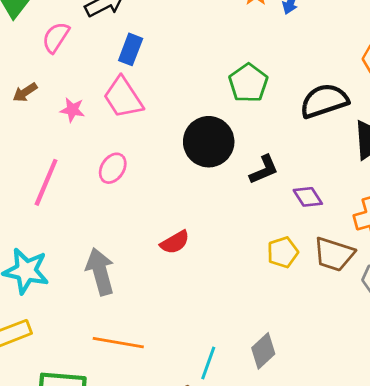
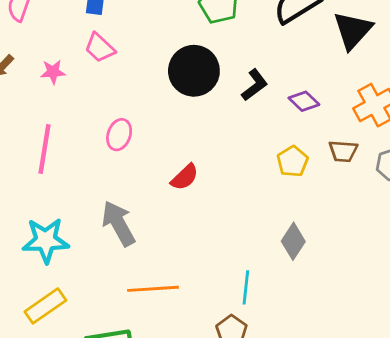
pink trapezoid: (123, 98) -> (100, 48), size x0.7
pink ellipse: (113, 168) -> (119, 135), moved
brown trapezoid: (334, 254) -> (343, 151), size x0.7
gray diamond: (263, 351) -> (293, 241), moved

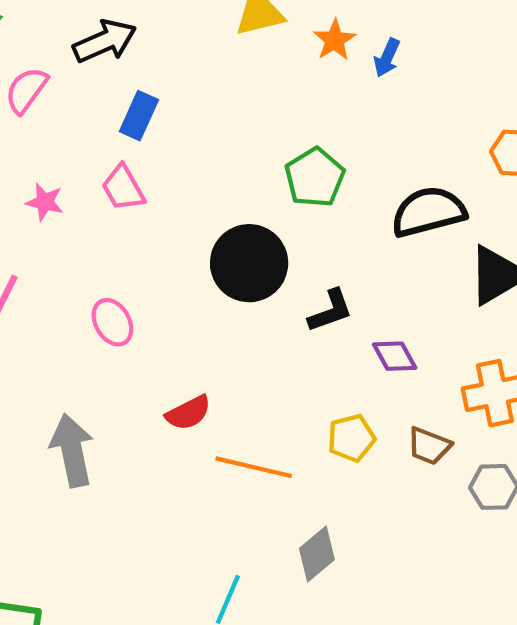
pink ellipse: (119, 135) -> (112, 322), turned -68
orange line: (153, 289) -> (254, 467), moved

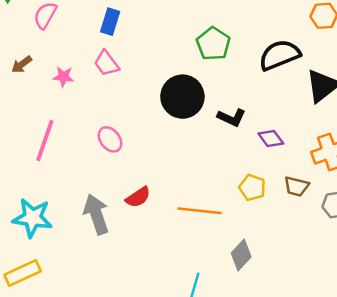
black L-shape: (330, 311) -> (232, 118), turned 52
red semicircle: (188, 413) -> (138, 197), moved
yellow pentagon: (351, 438) -> (252, 188), turned -30

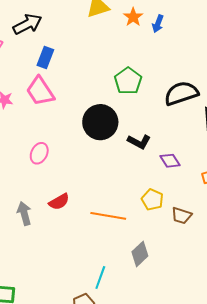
pink trapezoid: (106, 63) -> (40, 91), size x1.4
pink ellipse: (110, 139) -> (39, 153), turned 60
brown trapezoid: (296, 186) -> (181, 216), moved
gray arrow: (96, 214) -> (24, 213), size x0.7

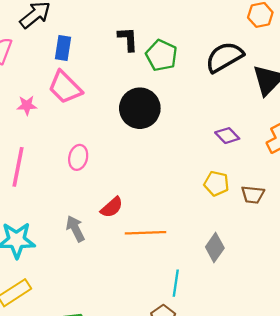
black L-shape: (139, 142) -> (128, 39), moved, turned -110
orange line: (108, 216) -> (146, 233), moved

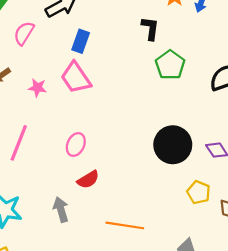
black L-shape: (128, 39) -> (150, 28), moved
black circle: (140, 108) -> (173, 145), moved
red semicircle: (112, 207) -> (88, 180), moved

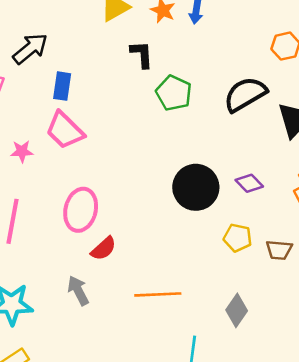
pink ellipse: (76, 144) -> (81, 210), size x1.5

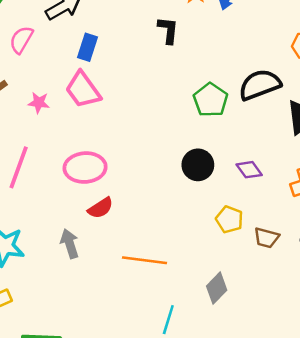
green pentagon: (174, 93) -> (211, 100), moved
black circle: (196, 187) -> (198, 165), size x0.7
pink ellipse: (81, 210) -> (85, 168), turned 63

